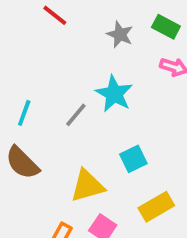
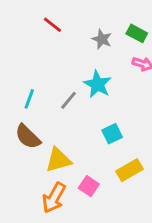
yellow triangle: (87, 186) -> (58, 160), moved

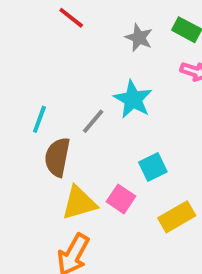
brown semicircle: (28, 137) -> (57, 157), moved, turned 56
pink square: (89, 186) -> (121, 199), moved

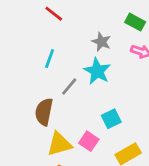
gray star: (139, 38) -> (101, 42), moved
cyan line: (39, 119) -> (50, 59), moved

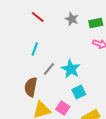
green rectangle: (135, 22) -> (96, 23), turned -40
gray star: (101, 42) -> (72, 19), moved
cyan star: (97, 71) -> (71, 69), moved

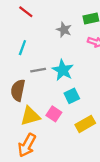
gray star: (72, 19) -> (64, 30), moved
gray line: (49, 69) -> (38, 70), turned 40

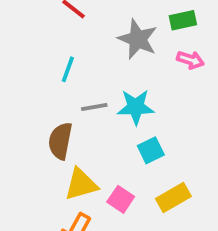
gray star: (64, 30) -> (138, 39), size x1.5
cyan star: (63, 70) -> (136, 107), turned -30
pink square: (54, 114) -> (121, 199), moved

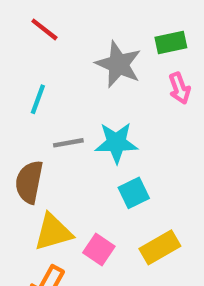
pink arrow: (190, 60) -> (180, 88), turned 52

